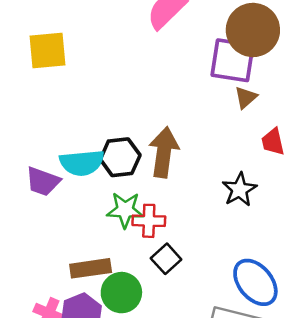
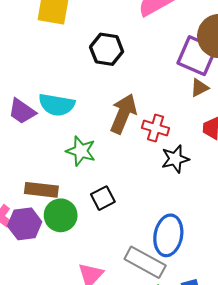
black hexagon: (120, 157) -> (107, 49), moved
red cross: (149, 221) -> (156, 128), moved
blue ellipse: (255, 282) -> (168, 235), turned 36

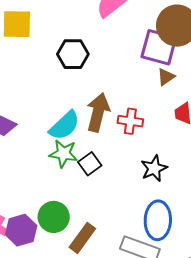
cyan semicircle: (57, 105) -> (64, 126), moved, turned -44
black star: (175, 159) -> (154, 168), moved
brown rectangle: (41, 190) -> (82, 238), moved, turned -52
black square: (103, 198) -> (90, 164), moved

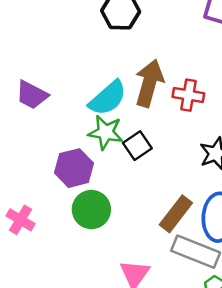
purple hexagon: (21, 230) -> (74, 168), moved
brown rectangle: (82, 238) -> (176, 214), moved

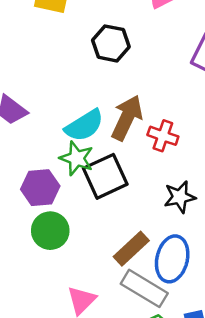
black square: (137, 146) -> (105, 176), size x1.6

